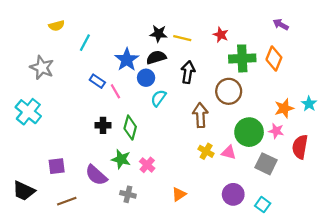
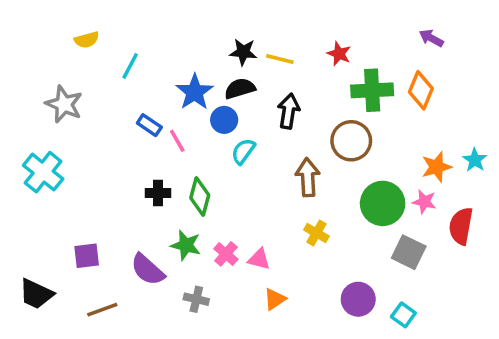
pink triangle: (229, 152) -> (259, 259), moved

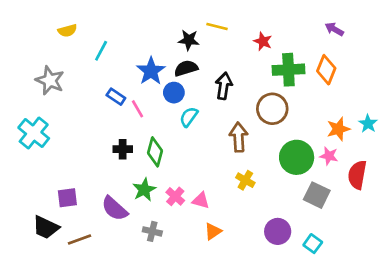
yellow line: (280, 59) -> (217, 27), moved
green star: (186, 245) -> (144, 190), turned 30
black trapezoid: (36, 294) -> (46, 227), moved

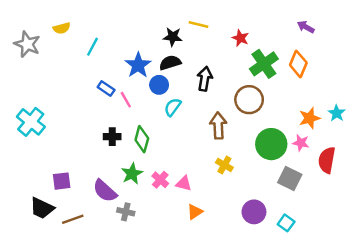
green cross: (288, 70) -> (264, 64), turned -32
gray star: (50, 80) -> (27, 44), moved
gray cross: (152, 231) -> (126, 212), moved

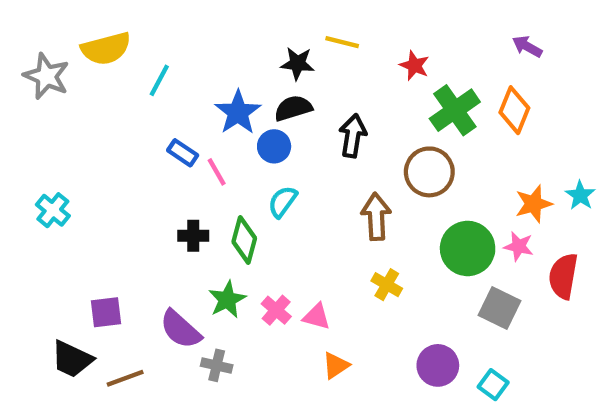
yellow semicircle: (62, 28) -> (106, 49), size x1.6
cyan semicircle: (173, 107) -> (283, 202), moved
cyan cross: (31, 122) -> (53, 210), size x0.7

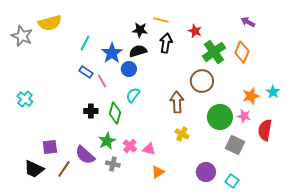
cyan line: (159, 80) -> (85, 43), moved
black arrow: (353, 136) -> (166, 43), moved
gray cross: (217, 365) -> (113, 164), moved
brown line: (125, 378) -> (64, 169), moved, turned -36

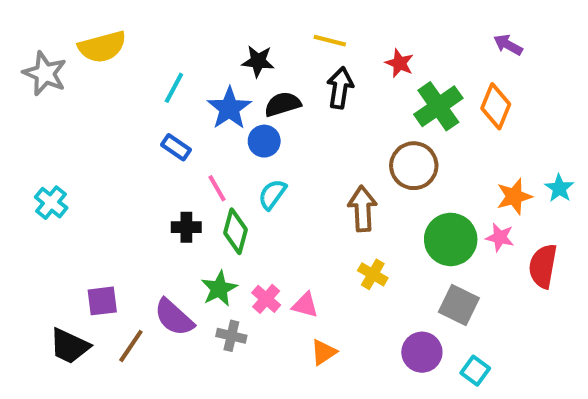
black star: (140, 30) -> (258, 61), moved
pink line: (102, 81) -> (217, 188), moved
gray square: (235, 145) -> (459, 305), moved

